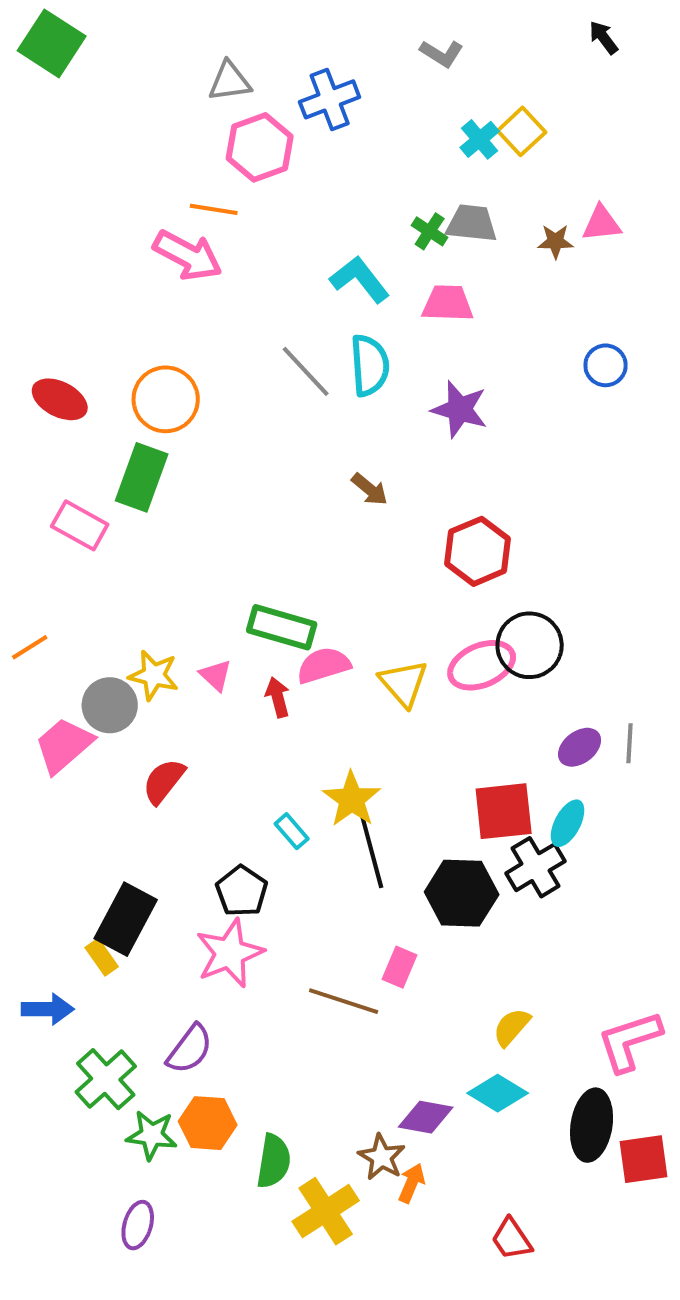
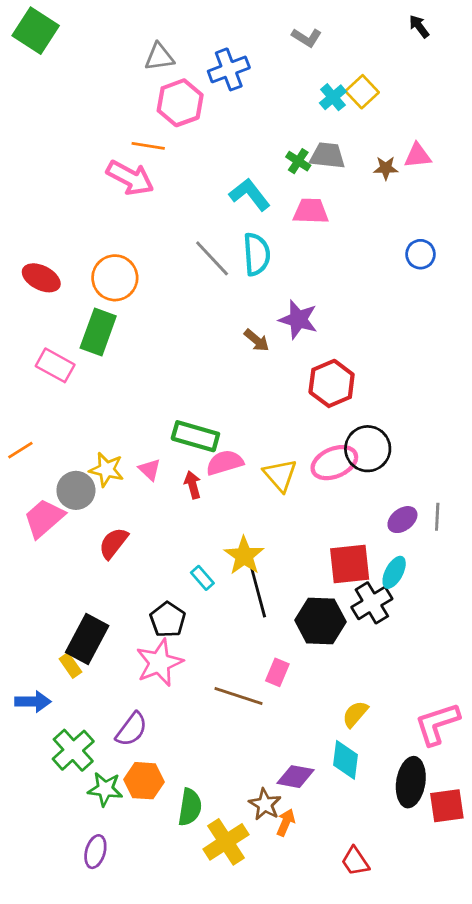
purple star: (460, 409) -> (298, 320), moved
cyan diamond: (498, 1093) -> (345, 760), turned 66

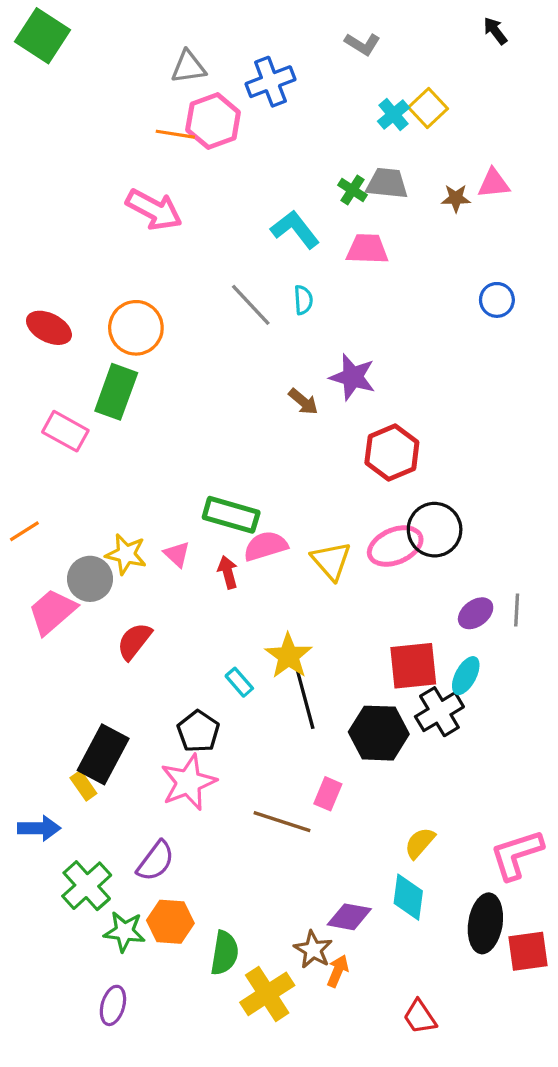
orange line: (148, 146) -> (175, 134), moved
cyan semicircle: (257, 254) -> (303, 300), size x0.6

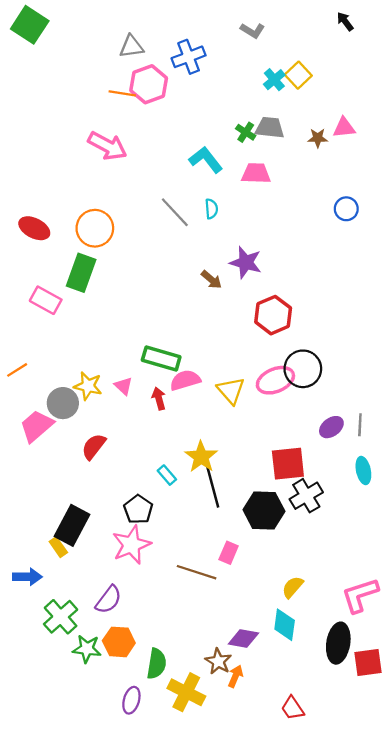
cyan ellipse: (466, 676) -> (363, 471), moved, turned -40
yellow cross: (267, 994) -> (186, 692), turned -30
purple ellipse: (113, 1005) -> (131, 700), moved

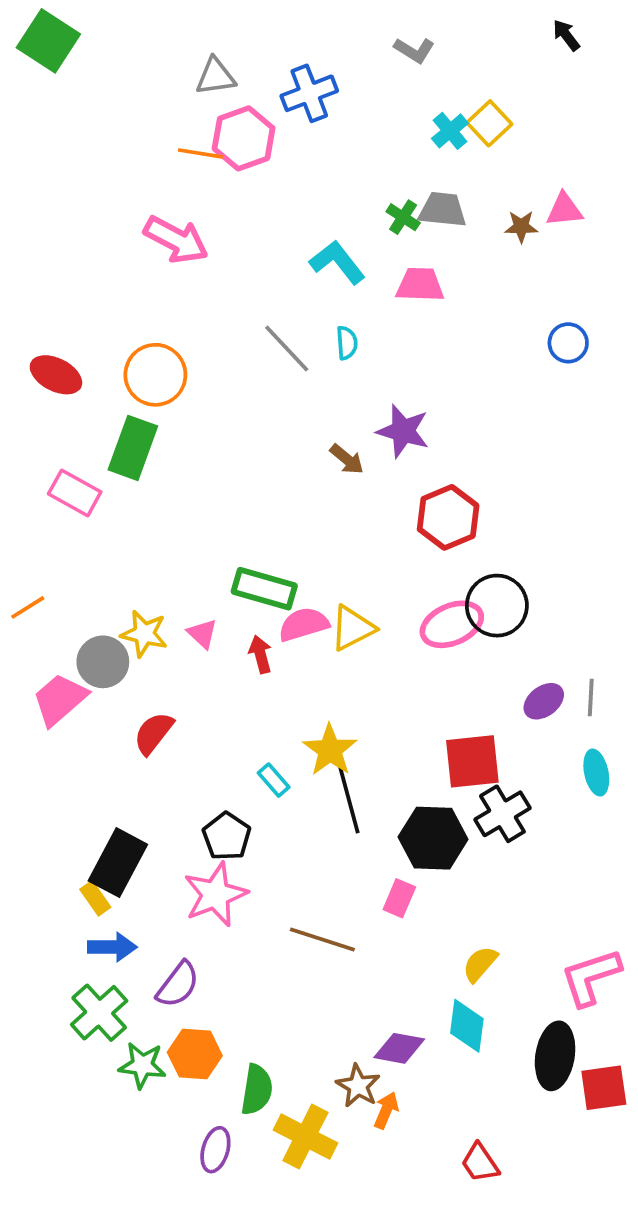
yellow triangle: (231, 391) -> (352, 628), moved, turned 44
pink rectangle: (229, 553) -> (399, 898), moved
blue arrow: (27, 577) -> (112, 947), moved

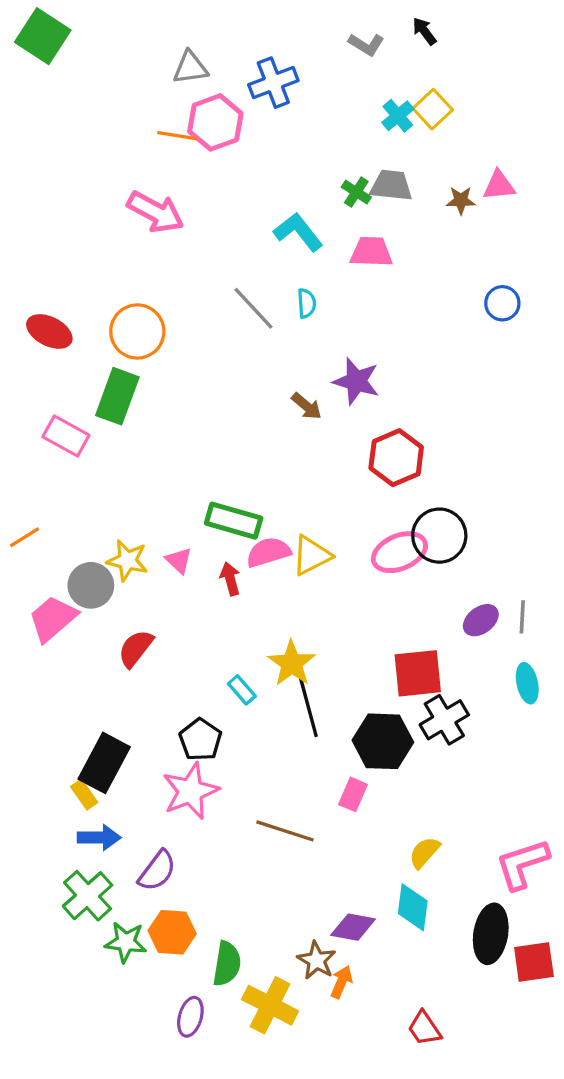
black arrow: (566, 35) -> (424, 31), moved

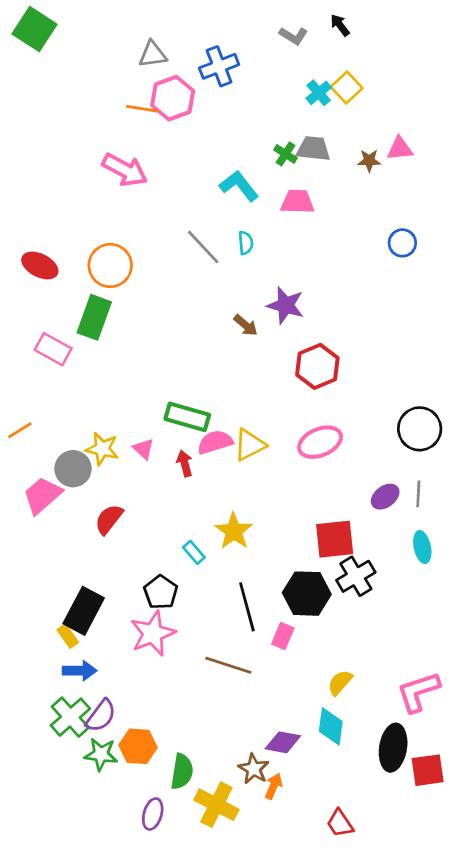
black circle: (439, 536) -> (420, 429), moved
black line: (308, 706) -> (247, 607), moved
purple semicircle: (157, 871) -> (101, 716), moved

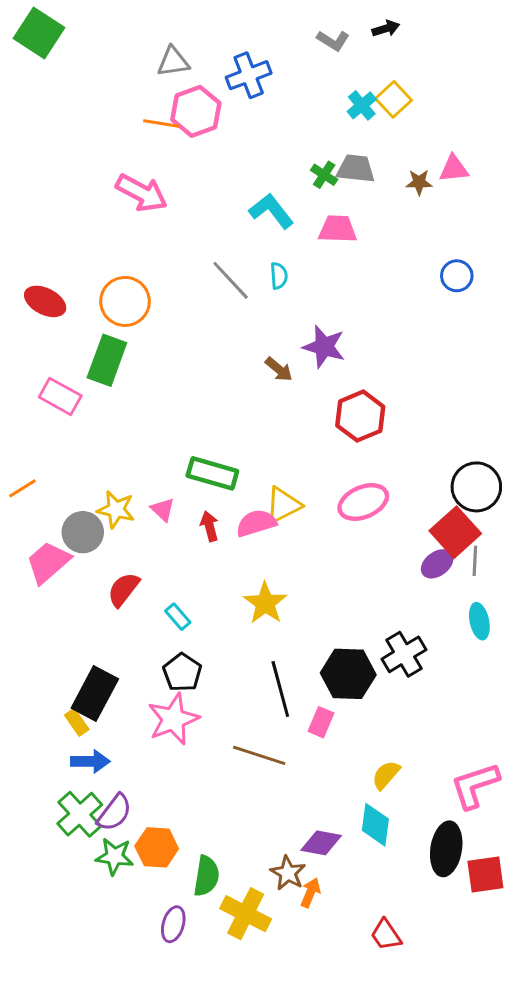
black arrow: (340, 25) -> (386, 28), turned 110
pink semicircle: (215, 442) -> (256, 523), moved
red square: (335, 539) -> (455, 532), moved, turned -36
cyan rectangle: (194, 552) -> (178, 617), moved

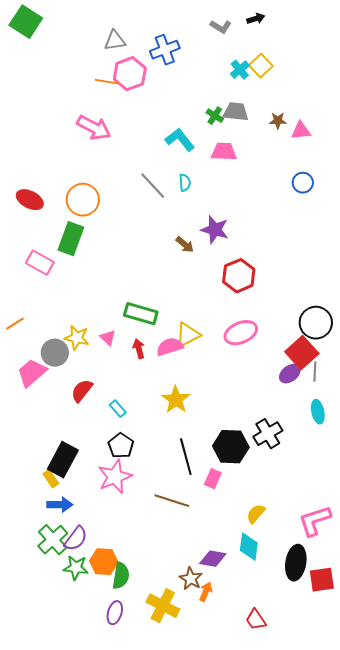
pink triangle: (454, 169) -> (301, 131), moved
green semicircle: (206, 876) -> (121, 576), moved

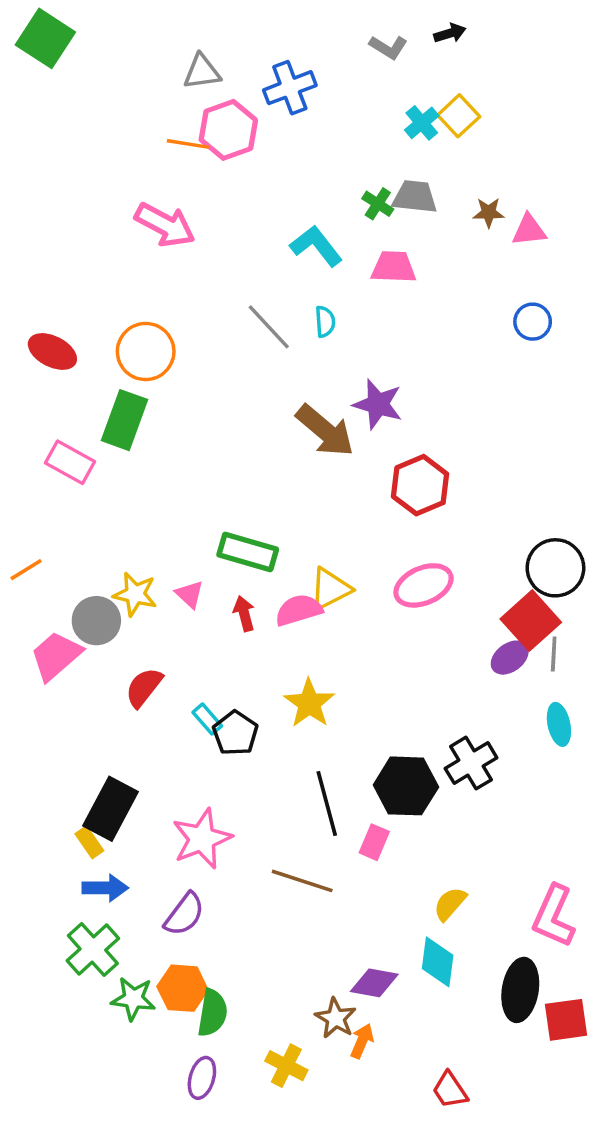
brown arrow: (185, 245) -> (325, 431), size x1.8
black pentagon: (121, 446) -> (235, 733), moved
pink L-shape: (315, 521) -> (554, 916), turned -48
purple semicircle: (76, 539) -> (184, 914), moved
yellow cross: (163, 606) -> (286, 1066), size x0.7

